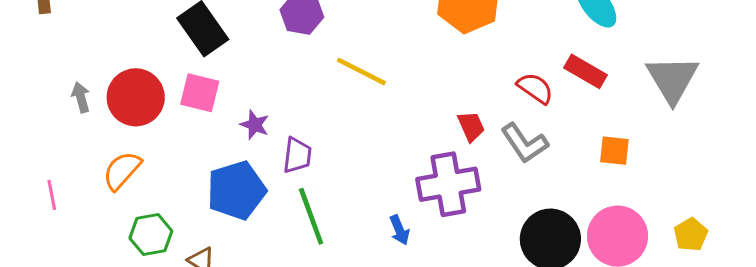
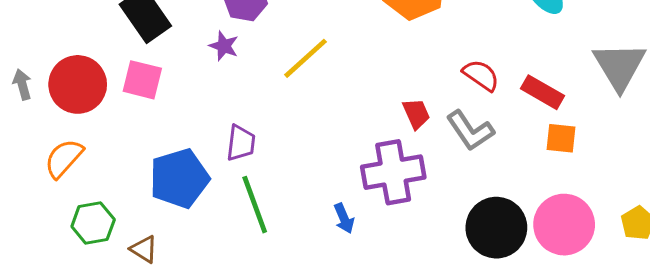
yellow line: (361, 71) -> (305, 58), turned -69
red rectangle: (585, 71) -> (543, 92), moved
purple star: (255, 125) -> (224, 46), moved

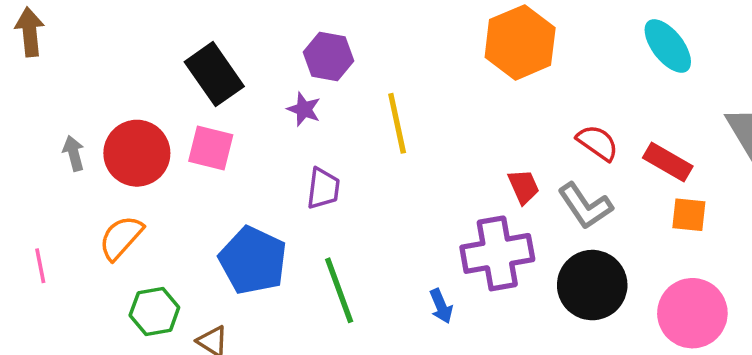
yellow line: (305, 58) -> (397, 123), turned -60
purple trapezoid: (241, 143) -> (323, 188), moved
blue pentagon: (179, 178) -> (253, 260), turned -30
black circle: (496, 228) -> (592, 285), moved

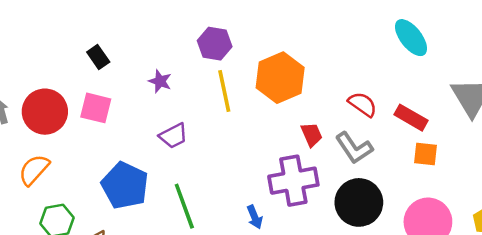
orange hexagon: (520, 42) -> (280, 78), moved
purple hexagon: (329, 57) -> (215, 44), moved
black rectangle: (214, 74) -> (98, 57), size x0.6
purple trapezoid: (323, 188) -> (173, 136), turned 56

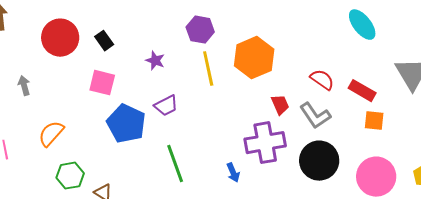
red circle: (45, 112) -> (60, 38), moved
blue pentagon: (125, 185) -> (126, 124), moved

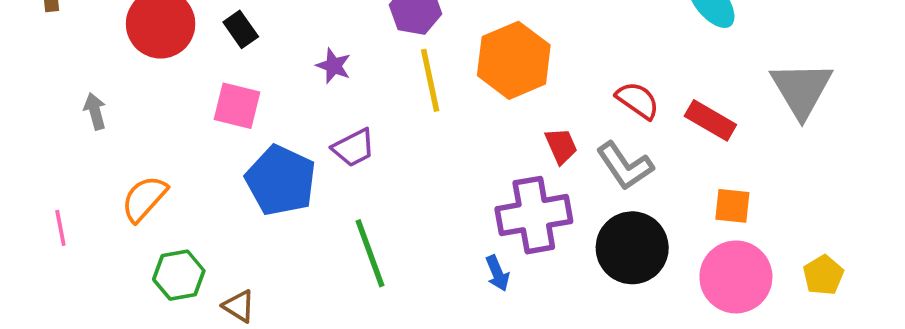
orange square: (374, 121) -> (732, 206), moved
blue arrow: (233, 173) -> (497, 273), moved

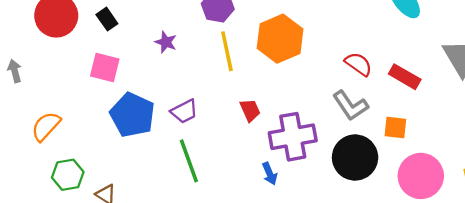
red trapezoid: (561, 146) -> (250, 110), moved
purple trapezoid: (354, 148) -> (184, 111), moved
orange square: (732, 206) -> (395, 127), moved

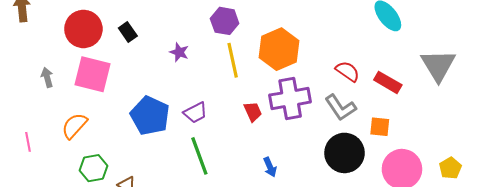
pink square: (105, 68) -> (93, 74), moved, size x1.4
purple cross: (293, 137) -> (290, 99), moved

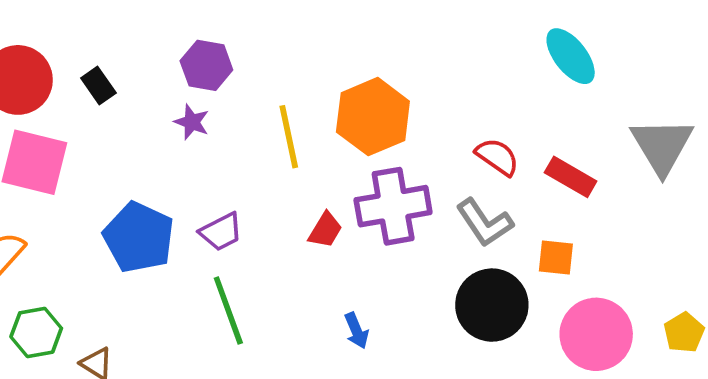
purple hexagon: (225, 21) -> (206, 65), moved
red trapezoid: (253, 112) -> (325, 230), turned 55

